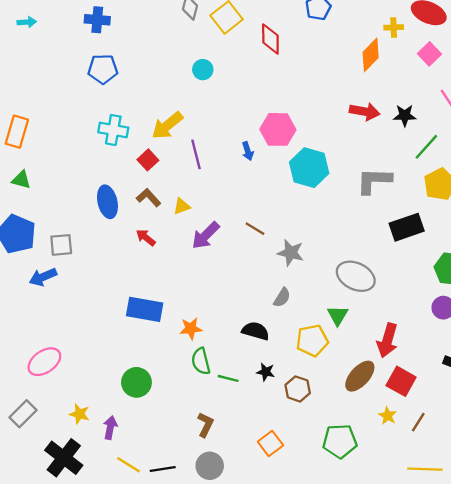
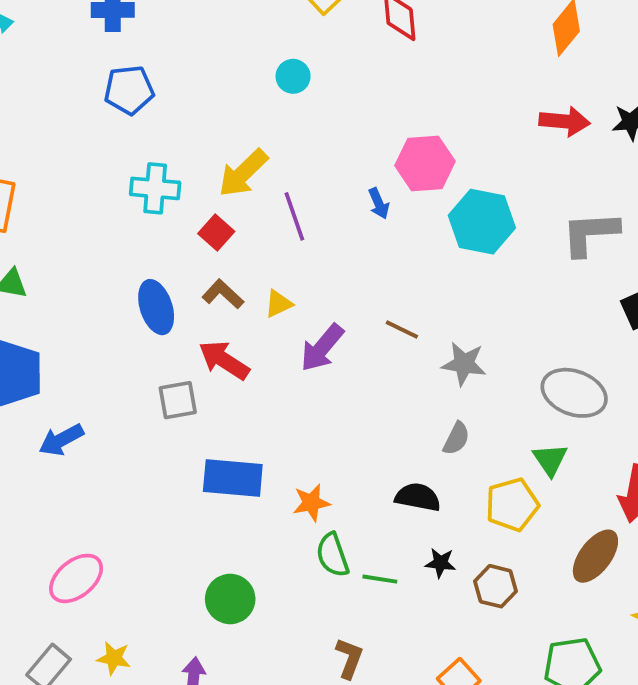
red arrow: (146, 238) -> (224, 360), size x1.5
gray square: (61, 245) -> (178, 400), moved
yellow star: (79, 414) -> (114, 658), moved

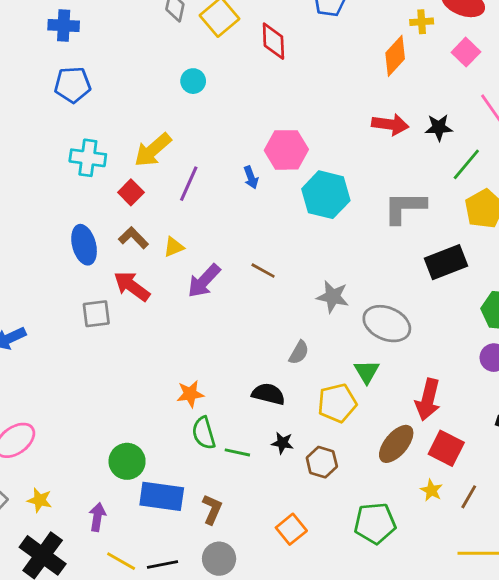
purple line: (294, 216) -> (189, 184), turned 40
gray star: (464, 364) -> (333, 297), moved
blue rectangle: (233, 478) -> (162, 496), moved

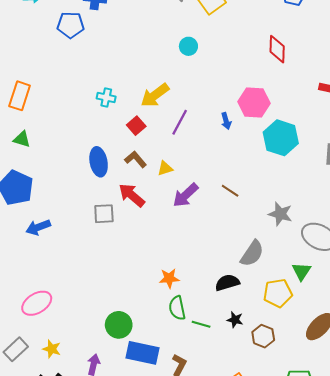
red diamond: (273, 41) -> (277, 49), moved
blue pentagon: (73, 85) -> (71, 25), moved
cyan cross: (88, 158) -> (106, 98), size x0.7
gray semicircle: (299, 353) -> (252, 253), size x1.5
black semicircle: (268, 394) -> (227, 283), turned -35

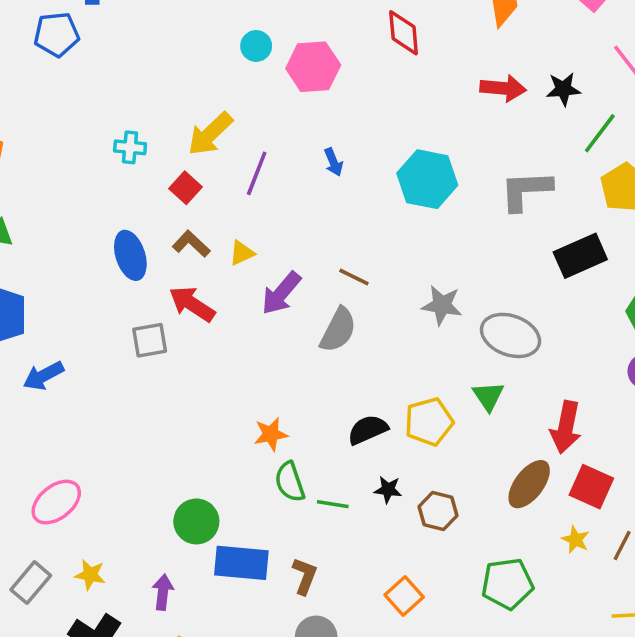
pink hexagon: (254, 102) -> (313, 67), moved
gray semicircle: (252, 253) -> (338, 330), moved
yellow pentagon: (278, 293) -> (429, 422), moved

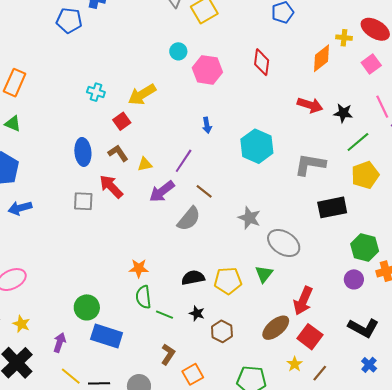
purple line: (257, 173) -> (184, 161), moved
brown L-shape: (305, 576) -> (168, 354), moved

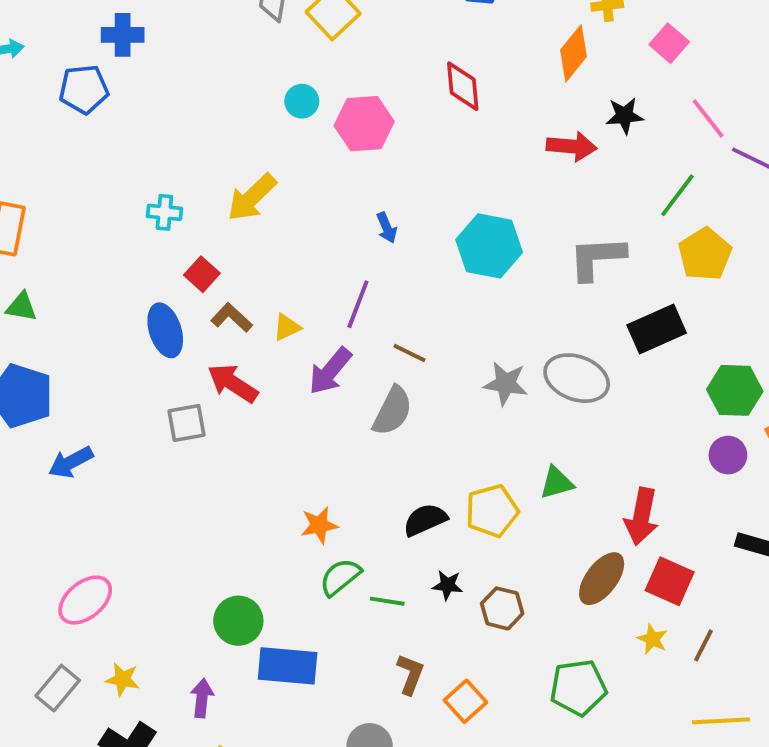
black star: (343, 113) -> (625, 116), moved
red square: (122, 121) -> (202, 274), moved
gray ellipse: (284, 243) -> (577, 378), moved
green triangle: (264, 274) -> (557, 483), turned 48
green semicircle: (143, 297) -> (340, 577), turned 70

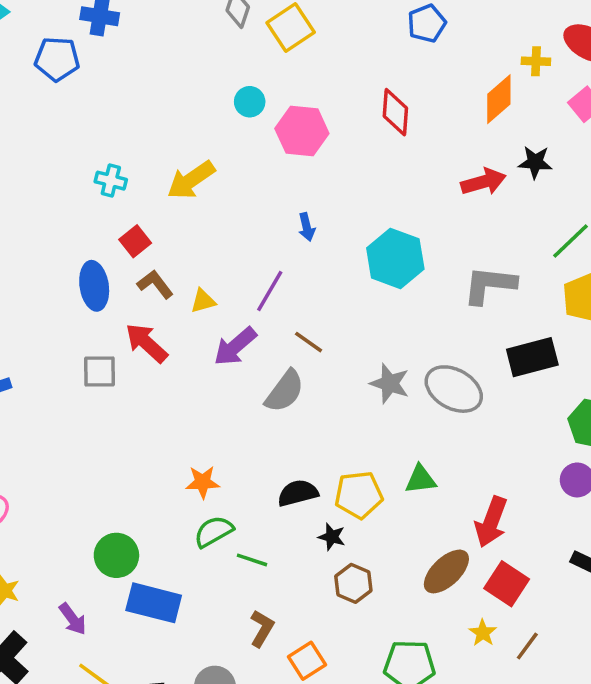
red arrow: (572, 146) -> (483, 182), turned -30
black star: (447, 585) -> (332, 537), moved
purple arrow: (202, 698) -> (73, 619), turned 128

